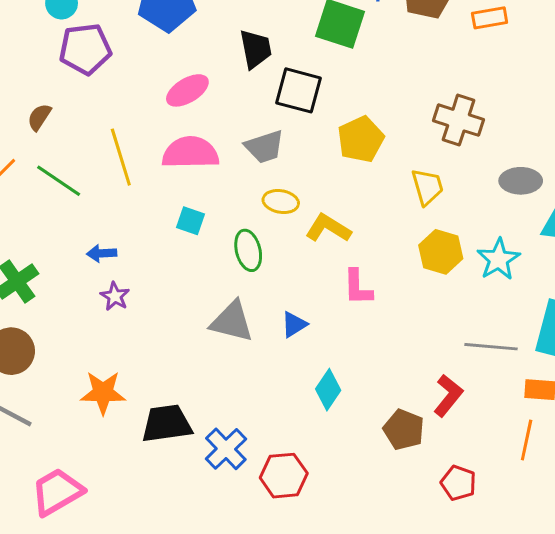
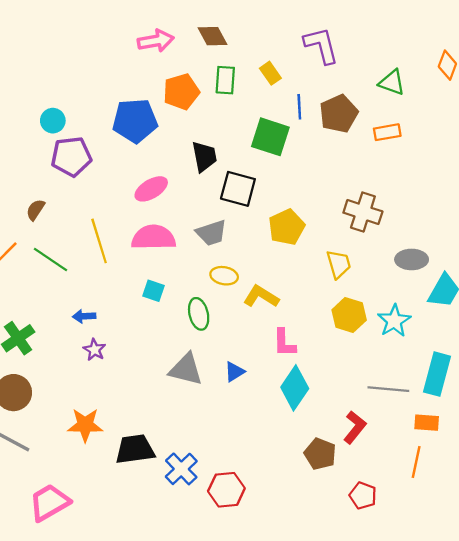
cyan diamond: (328, 390) -> (295, 388), moved, size x1.4

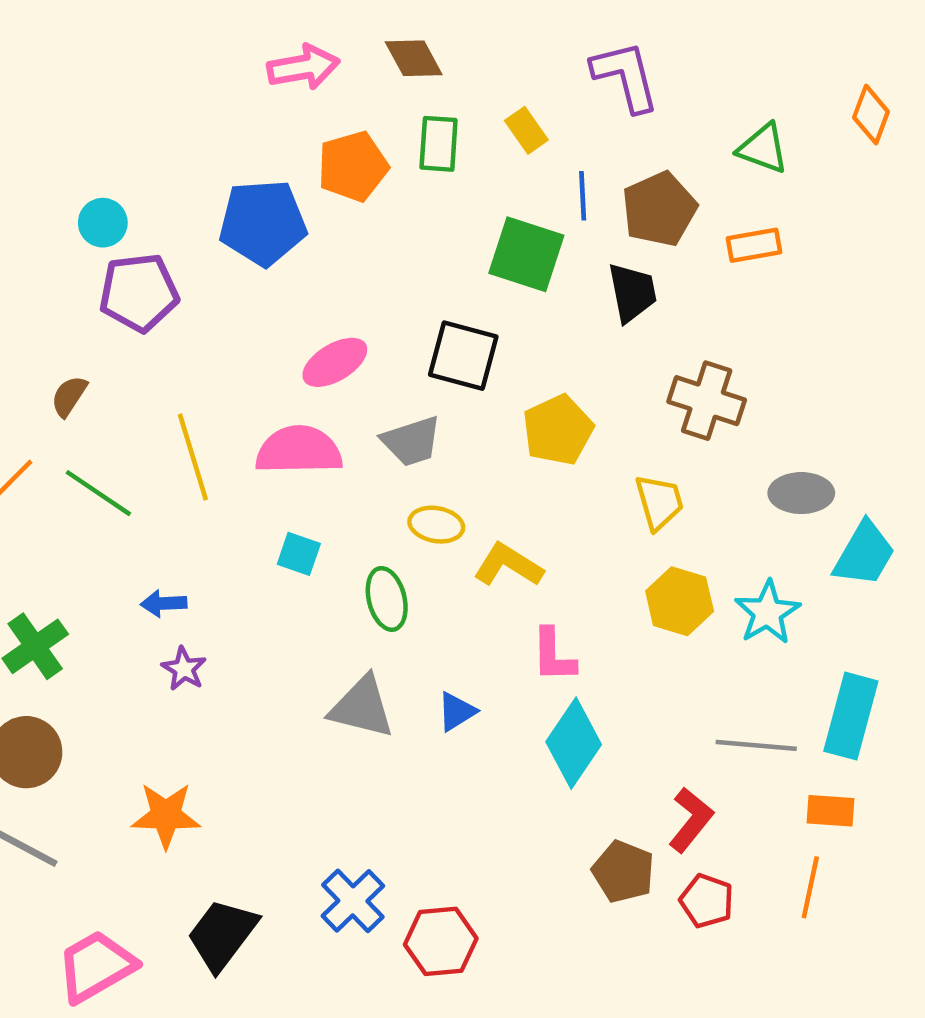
black trapezoid: (204, 156) -> (632, 293), moved
pink ellipse: (151, 189) -> (335, 362), moved
black trapezoid: (135, 449) -> (222, 935), moved, turned -45
red pentagon: (363, 496) -> (707, 901), moved

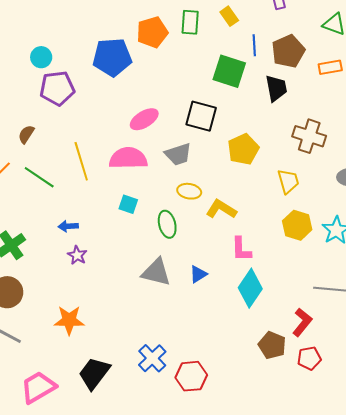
red pentagon: (707, 901) -> (309, 358), turned -30

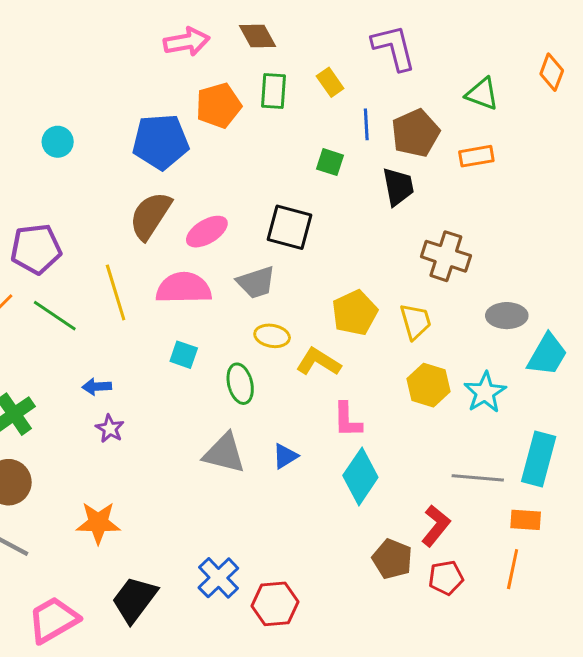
green square: (229, 71) -> (330, 162), size x0.6
purple pentagon: (57, 88) -> (36, 249), moved
brown semicircle: (26, 134) -> (150, 216), moved, size x1.8
yellow pentagon: (243, 149) -> (355, 313), moved

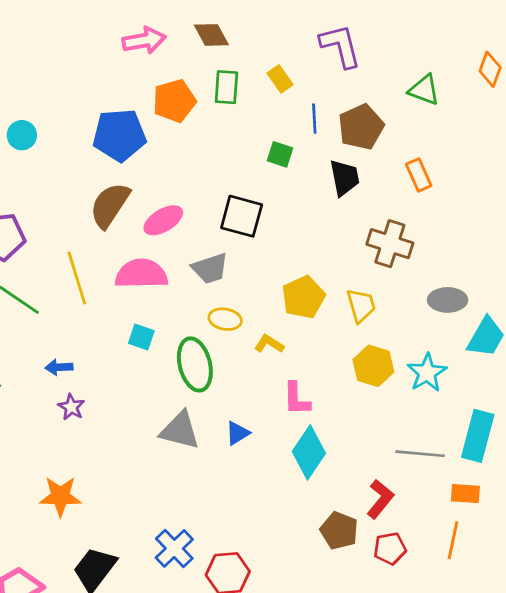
orange rectangle: (476, 156) -> (419, 175), moved, turned 76
yellow L-shape: (318, 362) -> (269, 344), size x0.7
green ellipse: (240, 384) -> (195, 364), size x1.4

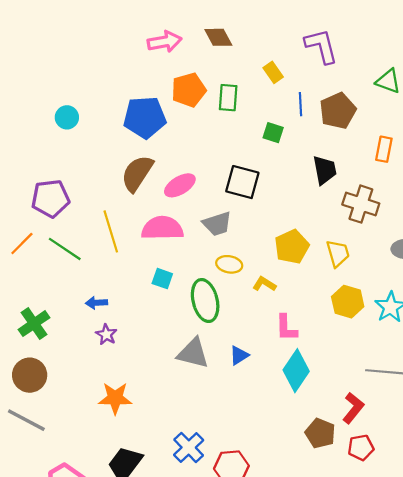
green rectangle: (226, 87) -> (228, 98), moved
orange rectangle: (419, 175) -> (384, 149), turned 35
black trapezoid: (345, 178) -> (325, 170), moved
orange star: (60, 496) -> (115, 398), moved

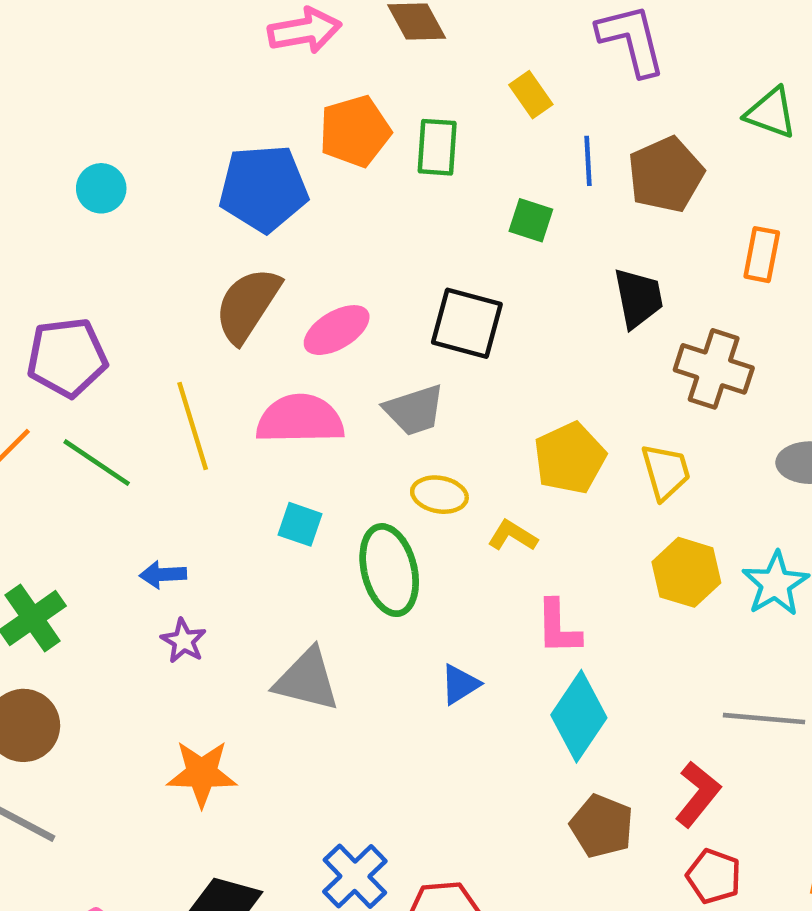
gray triangle: (193, 353) -> (307, 680), moved
brown pentagon: (320, 433) -> (602, 826), moved
red pentagon: (361, 447) -> (714, 876), turned 30

